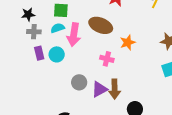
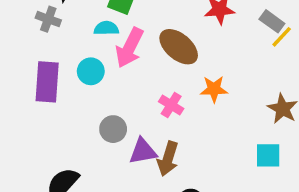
gray cross: (34, 32) -> (48, 19), moved
purple rectangle: (39, 53) -> (47, 82), moved, size x1.6

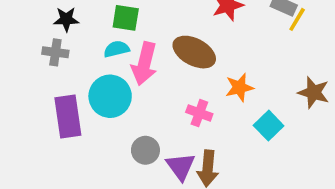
cyan circle: (91, 71) -> (110, 96), size x1.5
purple triangle: (143, 151) -> (181, 166), turned -44
cyan square: (268, 155) -> (269, 126), moved, turned -32

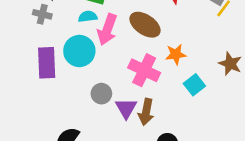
pink cross: (199, 113) -> (144, 70), size x1.6

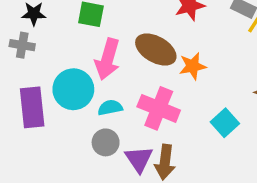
cyan semicircle: (88, 17) -> (110, 108), moved
orange star: (176, 54) -> (193, 66), moved

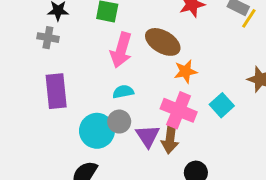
orange star: (193, 66) -> (186, 71), moved
cyan circle: (73, 89) -> (97, 131), moved
pink cross: (159, 108) -> (179, 110), moved

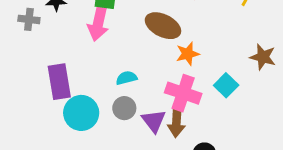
gray cross: (48, 38) -> (29, 19), moved
pink arrow: (121, 50) -> (98, 23), moved
cyan circle: (97, 131) -> (81, 113), moved

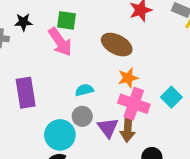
pink arrow: (98, 23) -> (60, 42), turned -48
orange star: (188, 54) -> (128, 78), moved
cyan circle: (81, 113) -> (60, 135), moved

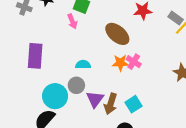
pink arrow: (60, 42) -> (72, 21), size x0.6
cyan square: (171, 97) -> (133, 104), moved
pink cross: (134, 104) -> (134, 62), moved, size x0.6

